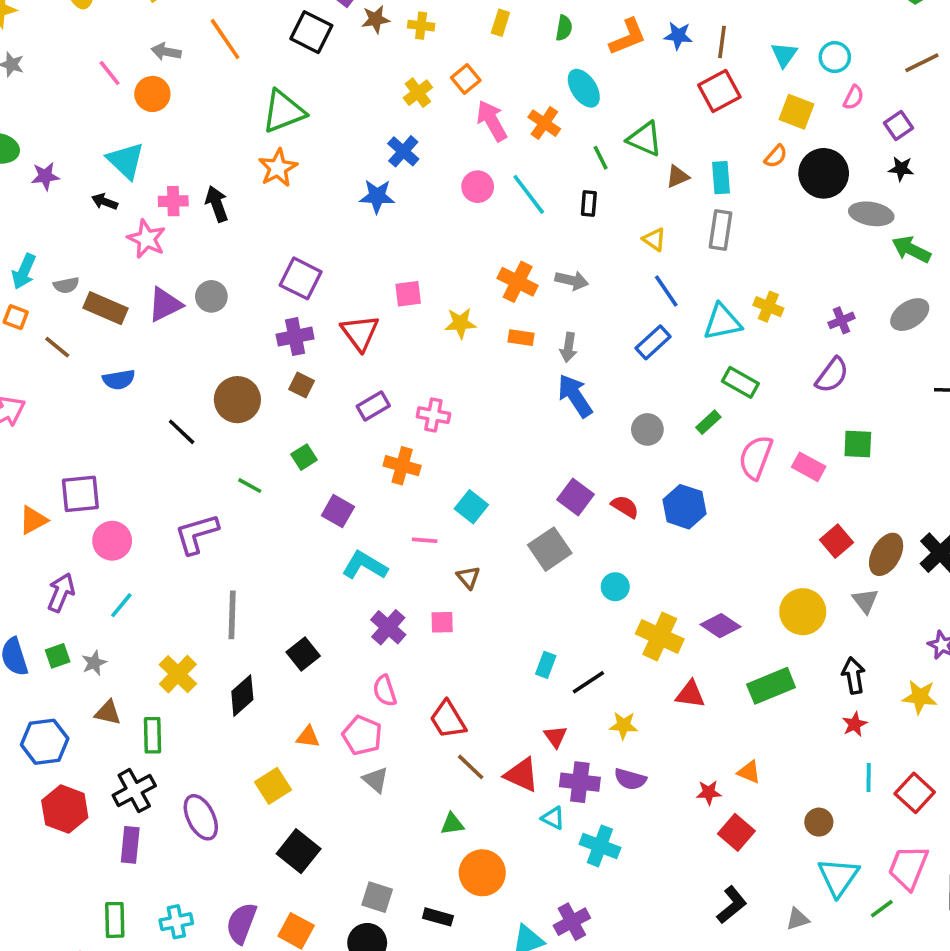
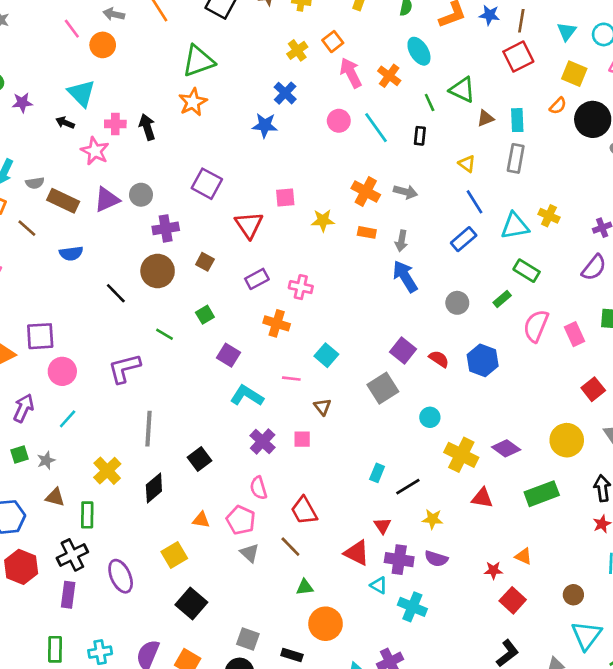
purple cross: (295, 337) -> (166, 228), moved
pink rectangle: (809, 467) -> (575, 334), turned 35
brown line: (471, 767) -> (290, 547), moved

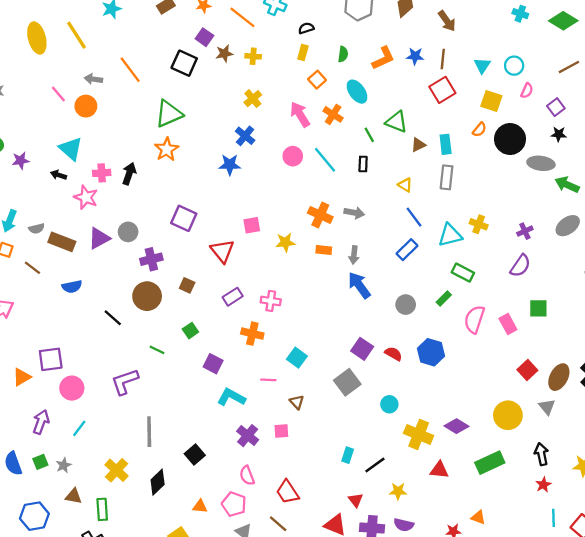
orange square: (333, 42) -> (317, 80), moved
black arrow: (147, 127) -> (129, 174), turned 40

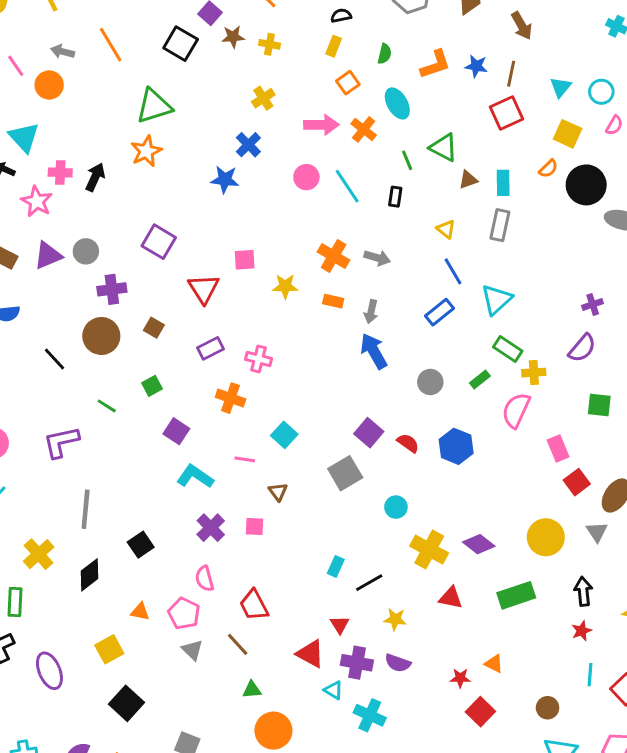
pink arrow: (300, 114) -> (321, 125), turned 115
yellow cross: (479, 224) -> (534, 373), moved, turned -30
cyan triangle: (450, 235) -> (496, 299), turned -35
pink rectangle: (508, 324) -> (558, 448), moved

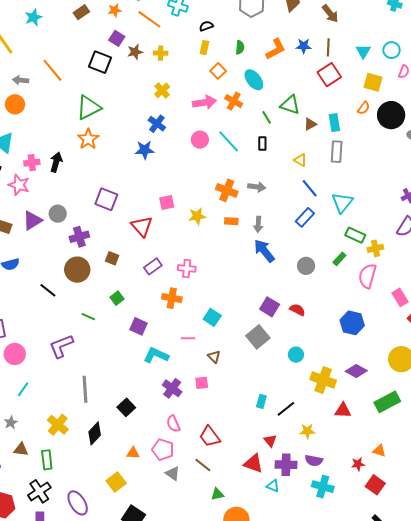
blue hexagon: (456, 446) -> (352, 323), moved
cyan cross: (370, 715) -> (323, 487), moved

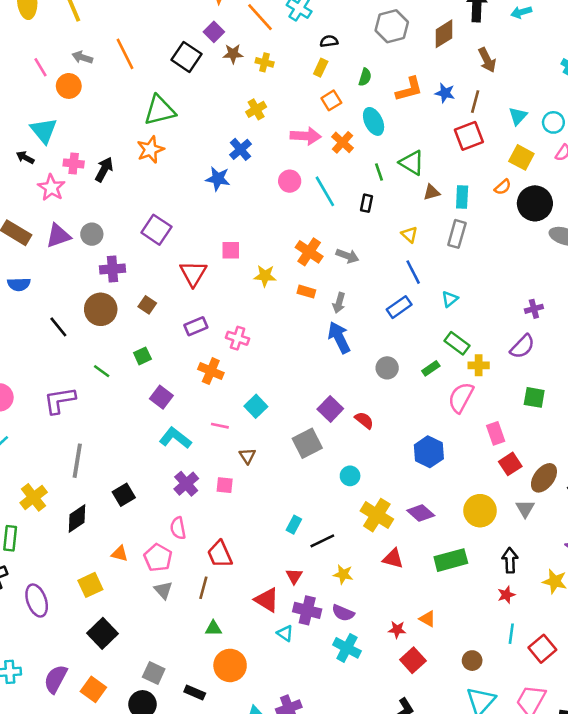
cyan triangle: (342, 203) -> (450, 299), size x0.6
brown line: (203, 465) -> (203, 588), turned 54

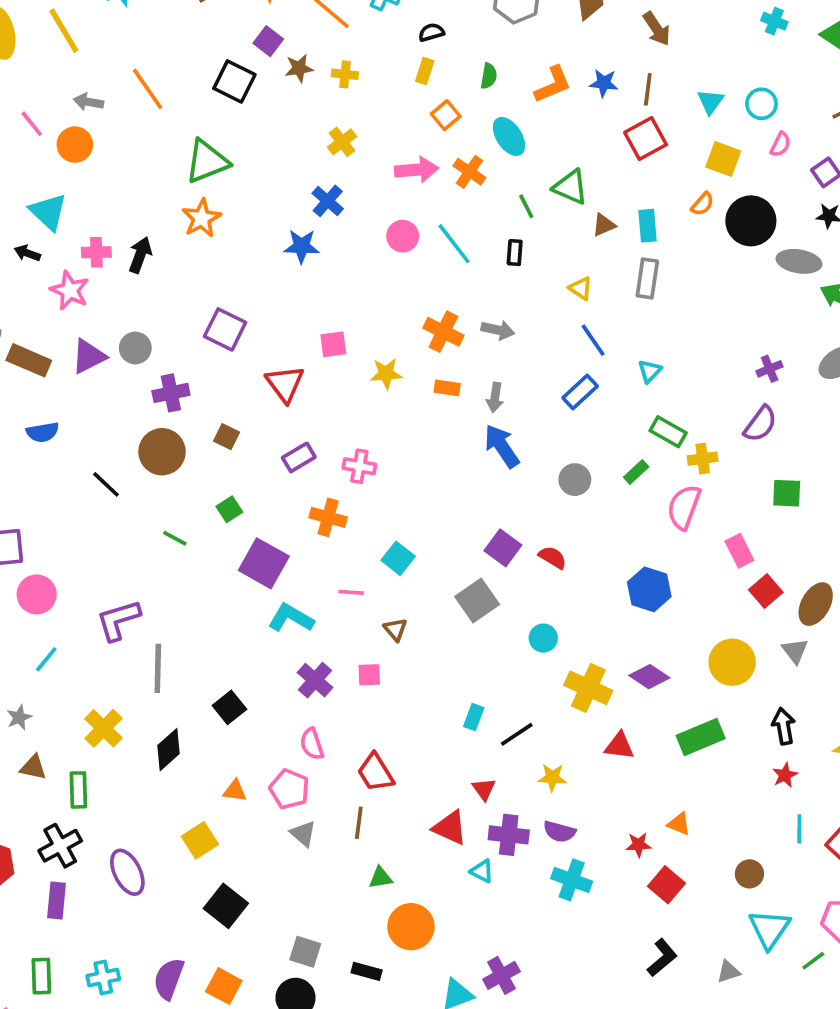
purple square: (161, 397) -> (264, 563), size x1.5
purple L-shape: (60, 400) -> (118, 620), moved

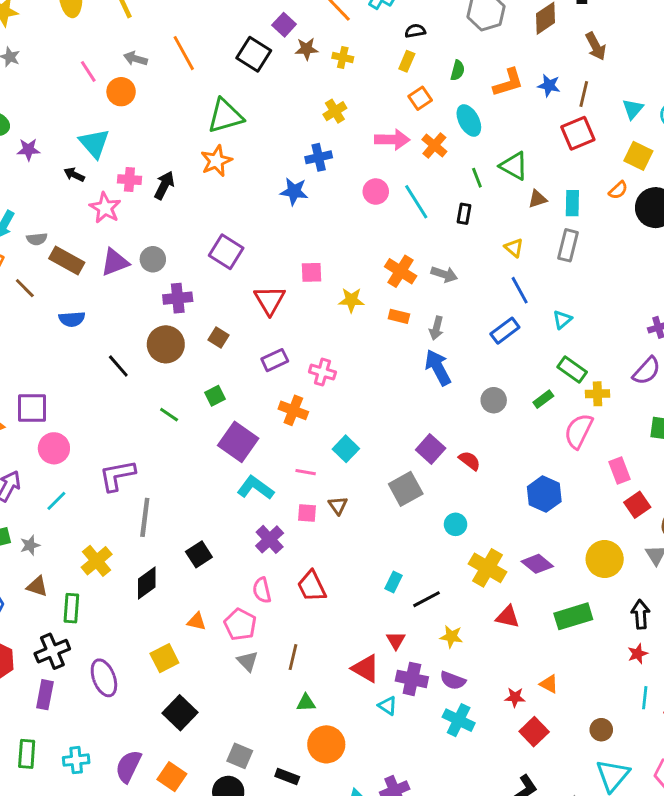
blue cross: (328, 201) -> (319, 157), turned 30
pink square: (369, 675) -> (307, 513), moved
red trapezoid: (376, 773) -> (312, 586), moved

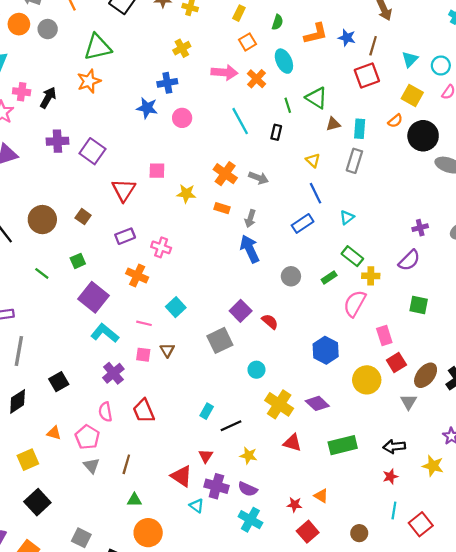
pink circle: (376, 192) -> (182, 118), moved
gray circle: (153, 259) -> (48, 29), moved
purple cross: (178, 298) -> (57, 141), moved
yellow circle: (605, 559) -> (367, 380), moved
black arrow: (641, 614) -> (394, 447), turned -95

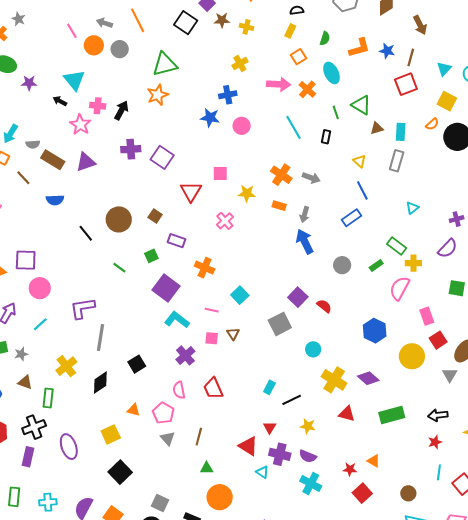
cyan triangle: (347, 217) -> (412, 208), moved
purple rectangle: (125, 236) -> (176, 241), moved, turned 42
pink cross: (161, 247) -> (225, 221), moved, turned 30

